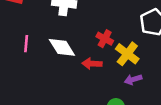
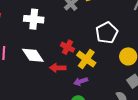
purple arrow: (133, 79) -> (81, 81), moved

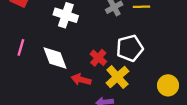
white pentagon: (107, 33) -> (130, 48), moved

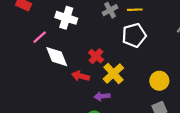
pink line: (21, 47) -> (40, 37), moved, turned 32
white pentagon: (130, 48) -> (134, 35), moved

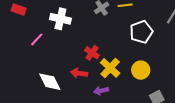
white pentagon: (134, 35) -> (141, 32), moved
white diamond: (57, 57) -> (50, 82), moved
yellow circle: (159, 81) -> (141, 70), moved

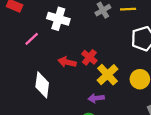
red arrow: (79, 73) -> (67, 62), moved
white diamond: (50, 82) -> (42, 85), turned 30

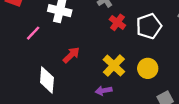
red cross: (89, 57) -> (117, 22), moved
red arrow: (67, 62) -> (71, 55), turned 126

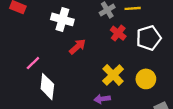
pink line: (33, 33) -> (33, 63), moved
red arrow: (71, 55) -> (77, 47), moved

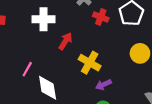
yellow cross: (113, 75) -> (90, 63), moved

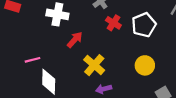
pink line: (27, 69) -> (32, 60), turned 35

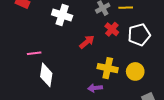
red arrow: (75, 40) -> (87, 42), moved
yellow cross: (94, 65) -> (108, 68), moved, turned -36

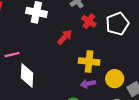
yellow circle: (135, 71) -> (115, 79), moved
purple arrow: (95, 88) -> (88, 84), moved

